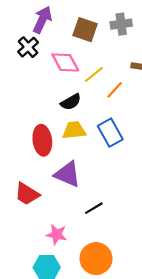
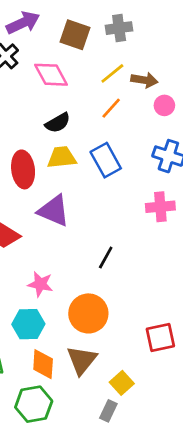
purple arrow: (42, 20) -> (23, 23), turned 40
yellow line: (94, 74) -> (112, 73), moved
black line: (94, 208) -> (106, 257), moved, turned -30

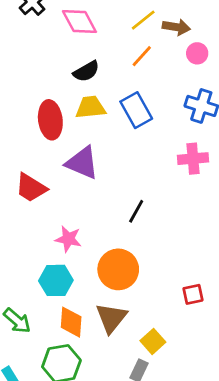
red square: (160, 337) -> (193, 294), size x0.7

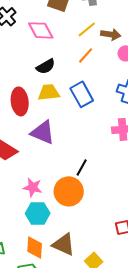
orange circle: (118, 269) -> (69, 191), moved
cyan hexagon: (56, 280) -> (38, 213), moved
brown triangle: (111, 318) -> (64, 244), turned -45

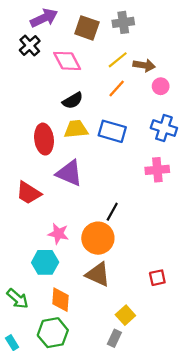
blue rectangle: (82, 94) -> (112, 131), turned -45
cyan hexagon: (38, 213) -> (45, 262), moved
brown triangle: (64, 244) -> (98, 274), moved

